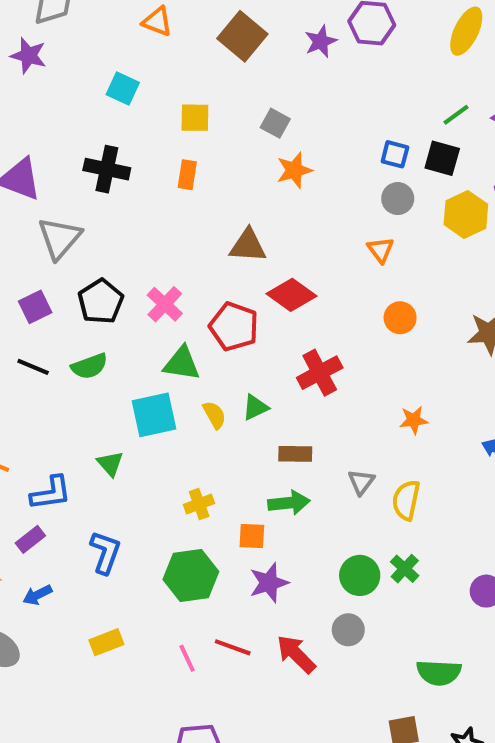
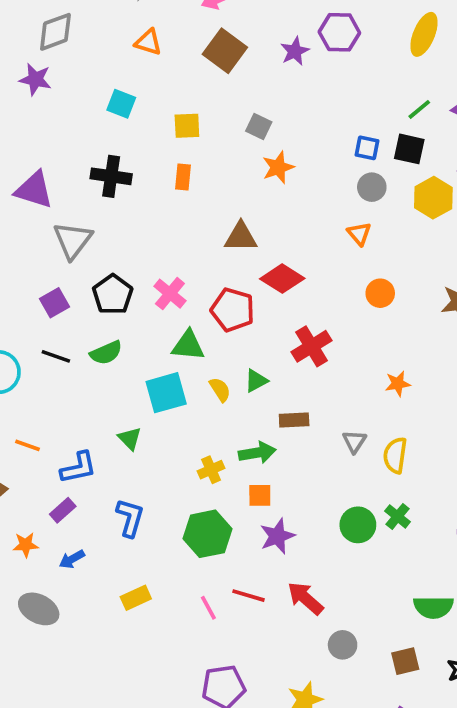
green arrow: (289, 503) -> (257, 453), moved
gray circle: (348, 630) -> (343, 645), moved

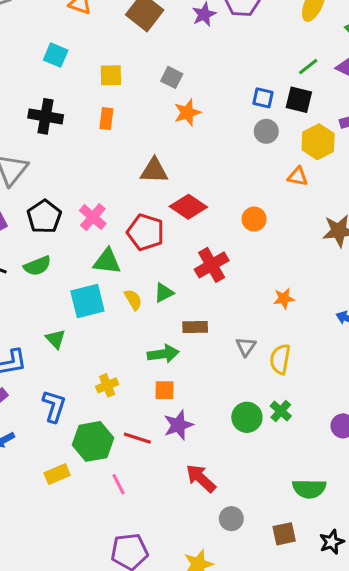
orange triangle: (359, 234) -> (298, 176), moved, turned -40
orange circle: (380, 293) -> (254, 219), moved
yellow cross: (211, 470) -> (107, 385), moved
green hexagon: (208, 534) -> (93, 441), moved
red line: (249, 596) -> (137, 438), moved

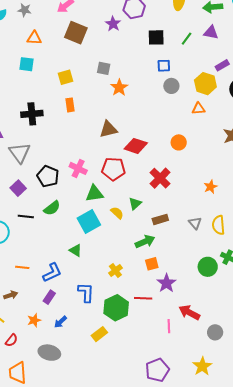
cyan square: (56, 55) -> (26, 64), moved
black square: (299, 100) -> (156, 37), moved
pink line: (118, 484) -> (169, 326), moved, turned 40

